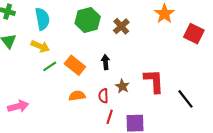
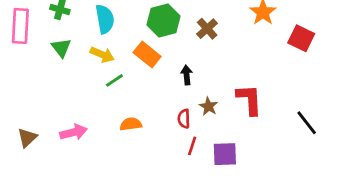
orange rectangle: (75, 65) -> (147, 55), moved
orange semicircle: (77, 96) -> (131, 124), moved
black line: (185, 99) -> (307, 123), moved

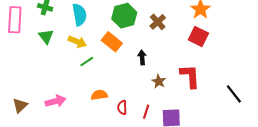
red square: (301, 38) -> (198, 37), moved
red semicircle: (184, 119) -> (122, 107), moved

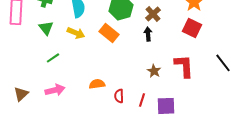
black arrow: (142, 57) -> (148, 34), moved
green line: (87, 62) -> (53, 58), moved
black line: (234, 94) -> (223, 63), moved

